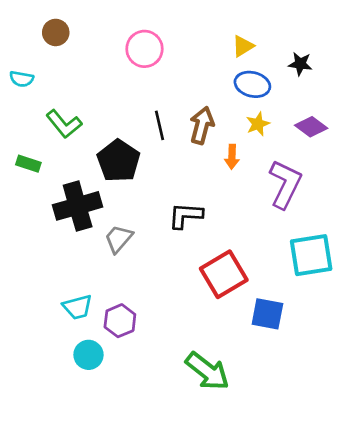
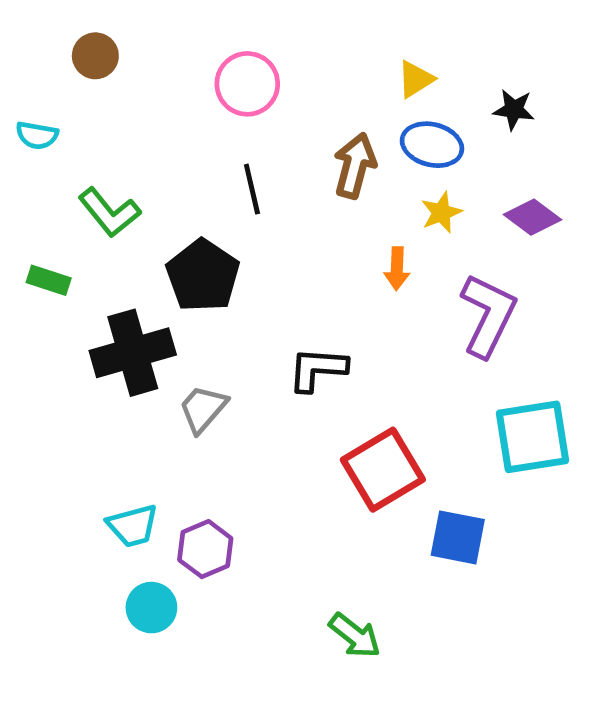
black line: (160, 125) -> (252, 189), moved
brown arrow: (202, 125) -> (355, 166), moved
green arrow: (207, 371) -> (355, 636), size x0.7

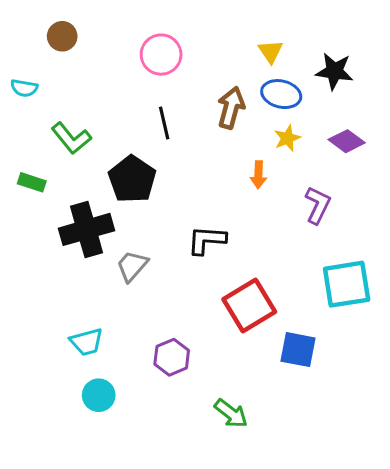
yellow triangle: (416, 79) -> (271, 51), turned -32
black star: (514, 110) -> (334, 71), size x1.4
purple L-shape: (488, 315) -> (318, 205), size x0.7
purple hexagon: (205, 549) -> (172, 357), moved

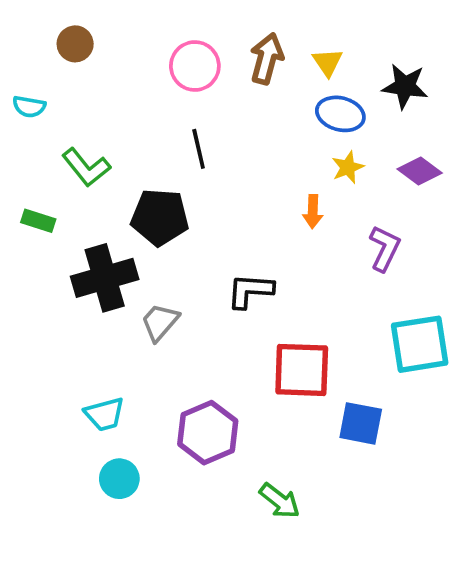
brown arrow: (231, 108) -> (267, 59), moved
black pentagon: (132, 179) -> (160, 217), turned -30
red square: (249, 305) -> (302, 370), turned 33
purple hexagon: (172, 357) -> (208, 433), size x1.4

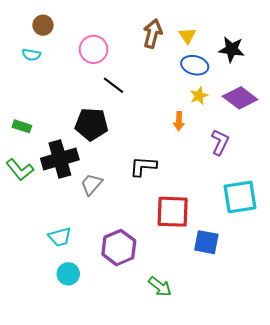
pink circle: (195, 66) -> (94, 49), moved
cyan semicircle: (29, 107) -> (31, 55), moved
black line: (199, 149) -> (114, 85), turned -40
green L-shape: (86, 167) -> (20, 170), moved
purple diamond: (420, 171) -> (240, 98), size x1.4

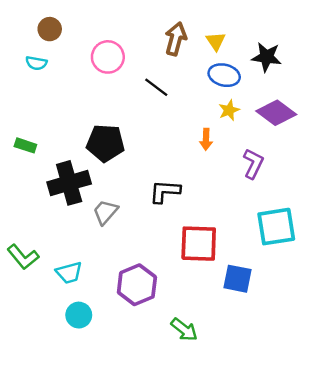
black line: (114, 85) -> (156, 87), moved
green L-shape: (20, 170) -> (23, 257), moved

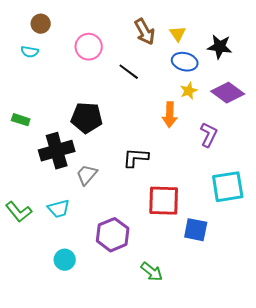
brown arrow: (176, 39) -> (145, 32), turned 136
orange arrow: (206, 139) -> (170, 115), size x1.4
cyan trapezoid: (69, 273) -> (59, 209), moved

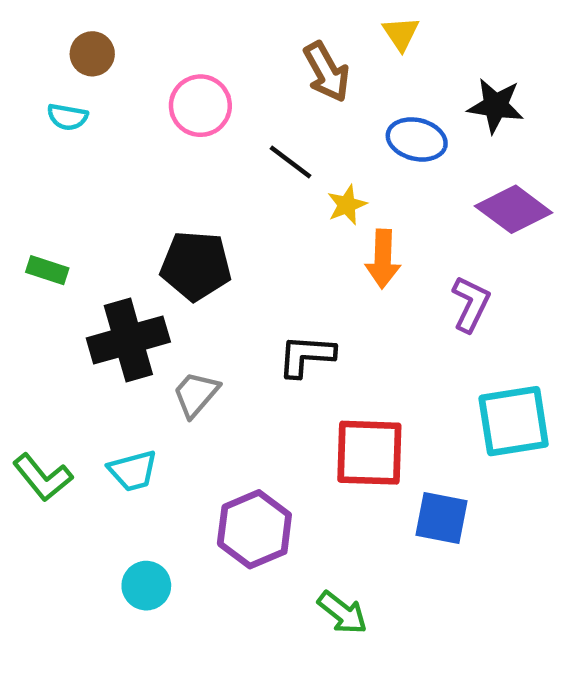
yellow triangle: (178, 34) -> (401, 34), moved
yellow star: (189, 91) -> (347, 205), moved

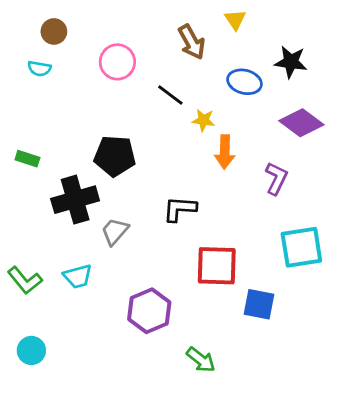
yellow star: (347, 205) -> (203, 120), turned 30
cyan circle: (146, 586) -> (31, 350), moved

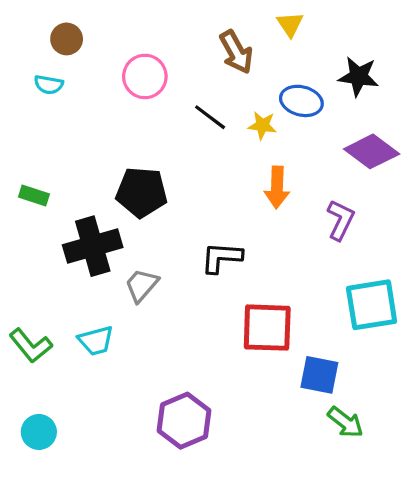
yellow star: (203, 120) -> (262, 125), moved
purple hexagon: (149, 311) -> (184, 421), moved
green arrow: (201, 360) -> (345, 422), moved

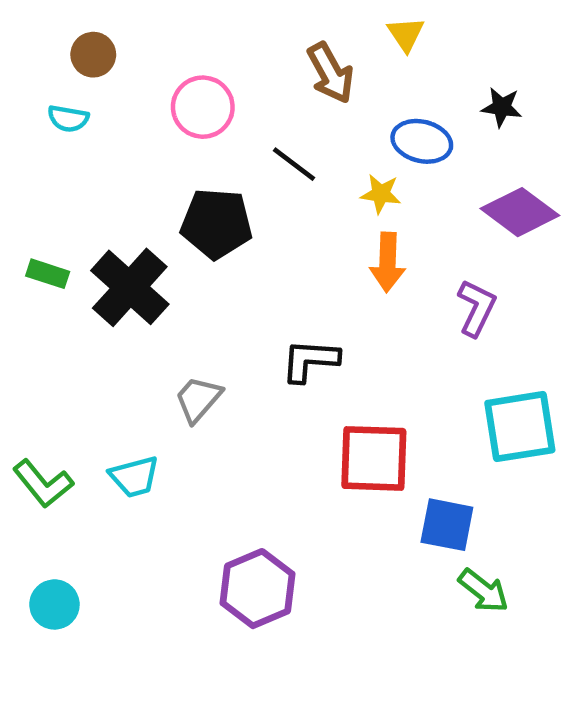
black star: (358, 76) -> (502, 107), size x0.7
yellow star: (262, 125) -> (381, 194), moved
black pentagon: (142, 192) -> (216, 223), moved
black cross: (93, 246) -> (130, 287), moved, turned -32

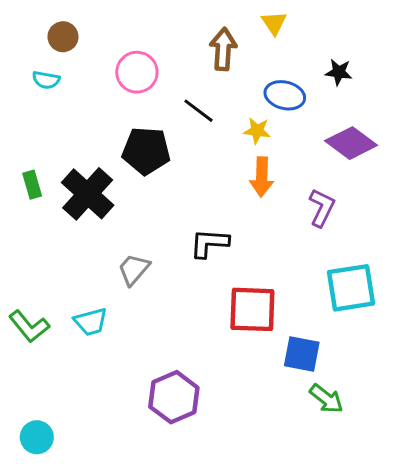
brown arrow: (331, 73) -> (223, 49), turned -147
green rectangle: (48, 274) -> (32, 185), turned 56
cyan circle: (54, 604) -> (37, 437), moved

